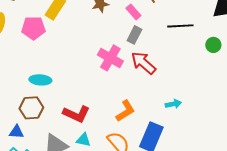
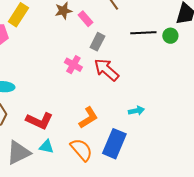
pink rectangle: (133, 12) -> (85, 19), moved
green circle: (213, 45) -> (170, 36), moved
pink cross: (110, 58) -> (73, 65), size x0.7

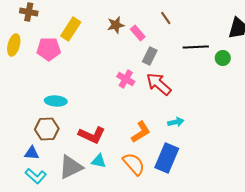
green circle: (170, 36) -> (223, 58), moved
cyan arrow: (136, 111) -> (176, 122), moved

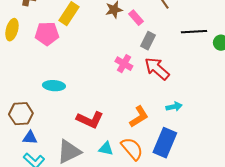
brown hexagon: (47, 129) -> (21, 114), moved
cyan triangle: (99, 161) -> (106, 149), moved

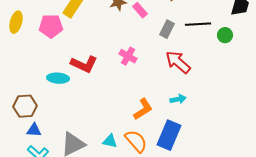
gray rectangle: (148, 41) -> (167, 29), moved
red arrow: (157, 69) -> (178, 62), moved
red L-shape: (90, 120) -> (84, 64), moved

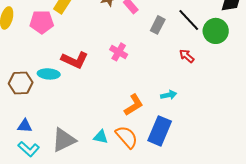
black line: (198, 24) -> (189, 20), turned 50
green circle: (225, 35) -> (216, 31), size x1.6
red arrow: (178, 62) -> (187, 56), moved, size x0.6
brown hexagon: (25, 106) -> (21, 83), moved

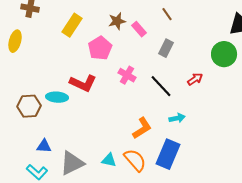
black line: (189, 20) -> (161, 86), moved
pink pentagon: (42, 22) -> (100, 48), moved, turned -30
red arrow: (187, 56) -> (195, 79), turned 105
blue triangle: (25, 126) -> (44, 146), moved

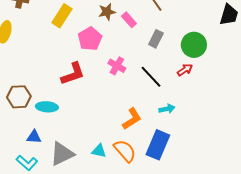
green circle: (224, 54) -> (194, 45), moved
red L-shape: (83, 83) -> (73, 74), turned -44
cyan ellipse: (57, 97) -> (47, 107), moved

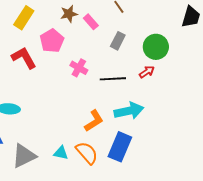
red L-shape: (73, 74) -> (24, 58), moved, turned -100
black line: (151, 77) -> (113, 79), turned -50
cyan arrow: (167, 109) -> (129, 111), size x1.8

